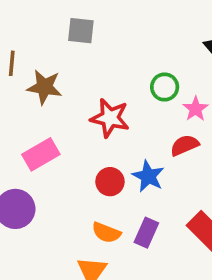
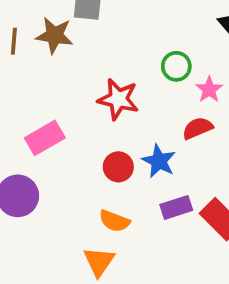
brown star: (44, 87) -> (54, 35), moved
purple rectangle: (146, 233) -> (176, 207), moved, turned 48

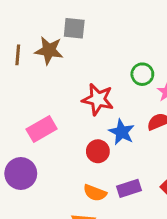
blue star: (159, 161) -> (122, 132), moved
purple rectangle: (176, 207) -> (129, 188), moved

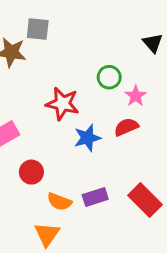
blue star: (122, 132) -> (87, 138), turned 30
red circle: (98, 151) -> (31, 172), moved

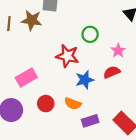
green circle: (109, 77) -> (90, 34), moved
orange semicircle: (59, 202) -> (73, 104), moved

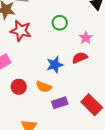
red star: (67, 56) -> (21, 31), moved

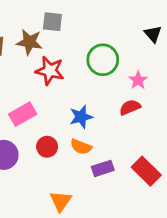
green circle: (60, 23) -> (103, 60), size x1.5
blue star: (55, 65) -> (81, 117), moved

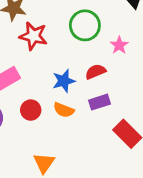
red semicircle: (130, 107) -> (95, 72), moved
purple rectangle: (103, 168) -> (99, 102), moved

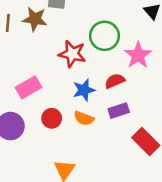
red star: (33, 36) -> (72, 54), moved
pink star: (119, 45) -> (138, 55), size x1.5

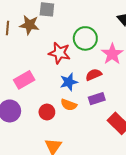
red circle: (52, 118) -> (47, 112), moved

